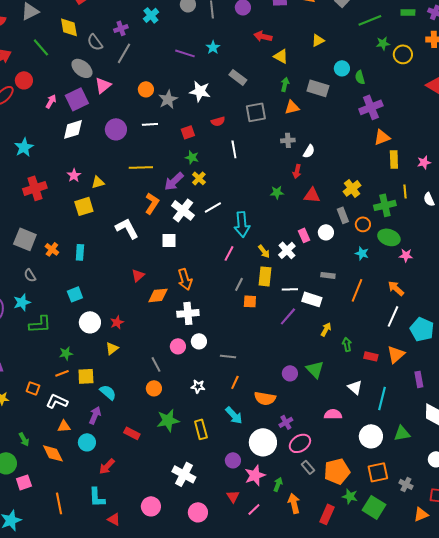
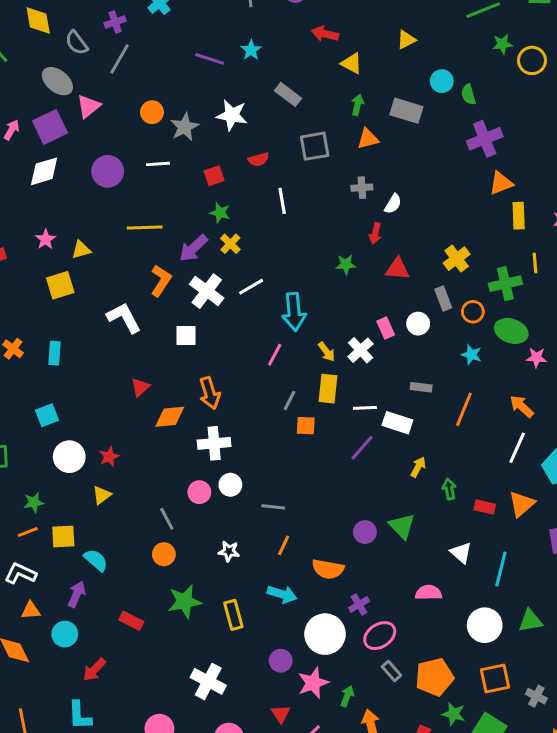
cyan arrow: (234, 415) -> (282, 594), turned -30

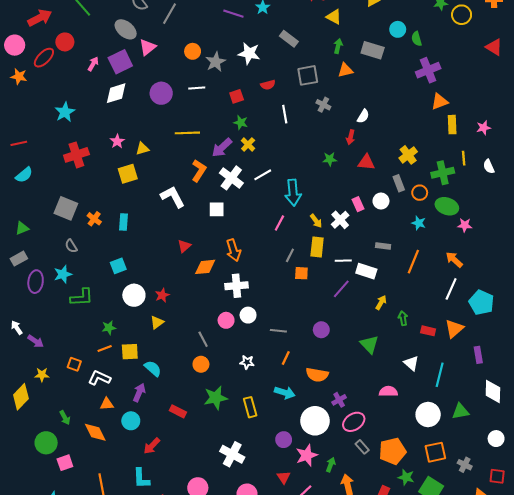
gray cross: (362, 188) -> (323, 105), moved, turned 32
purple circle: (365, 532) -> (321, 330), moved

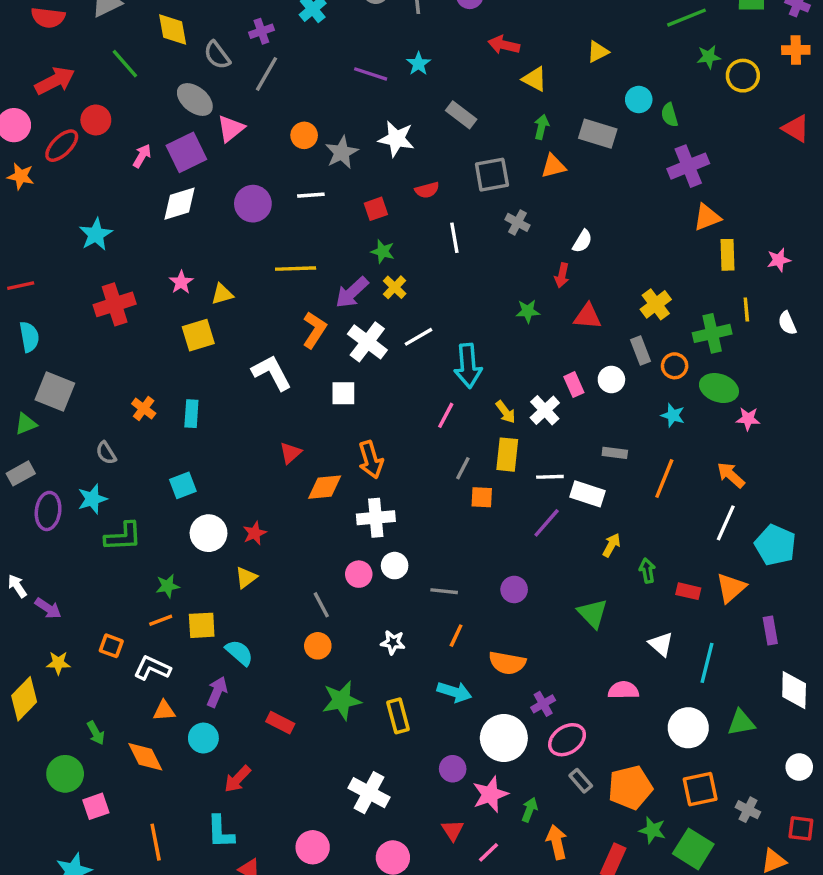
cyan semicircle: (24, 175) -> (29, 337), turned -60
gray square: (66, 208) -> (55, 391), moved

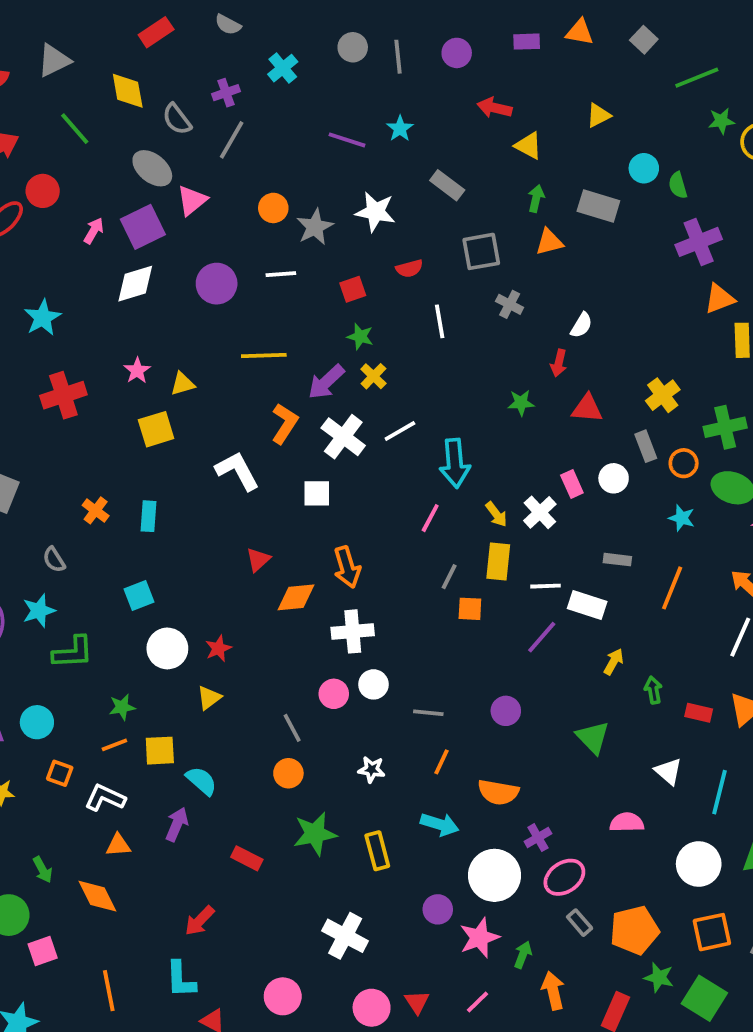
cyan circle: (203, 738) -> (37, 722), moved
red triangle: (453, 830) -> (417, 1002), moved

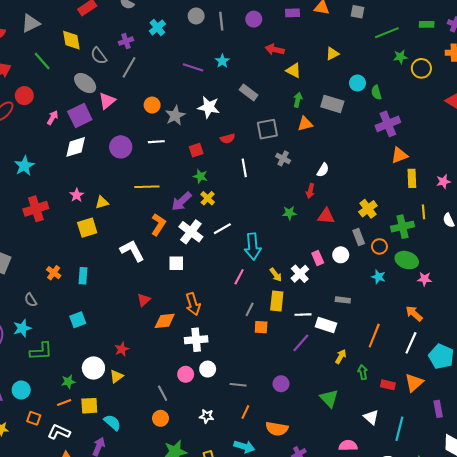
gray square: (644, 40) -> (357, 12), turned -32
orange line: (672, 588) -> (374, 336), moved
white circle: (167, 648) -> (93, 368), moved

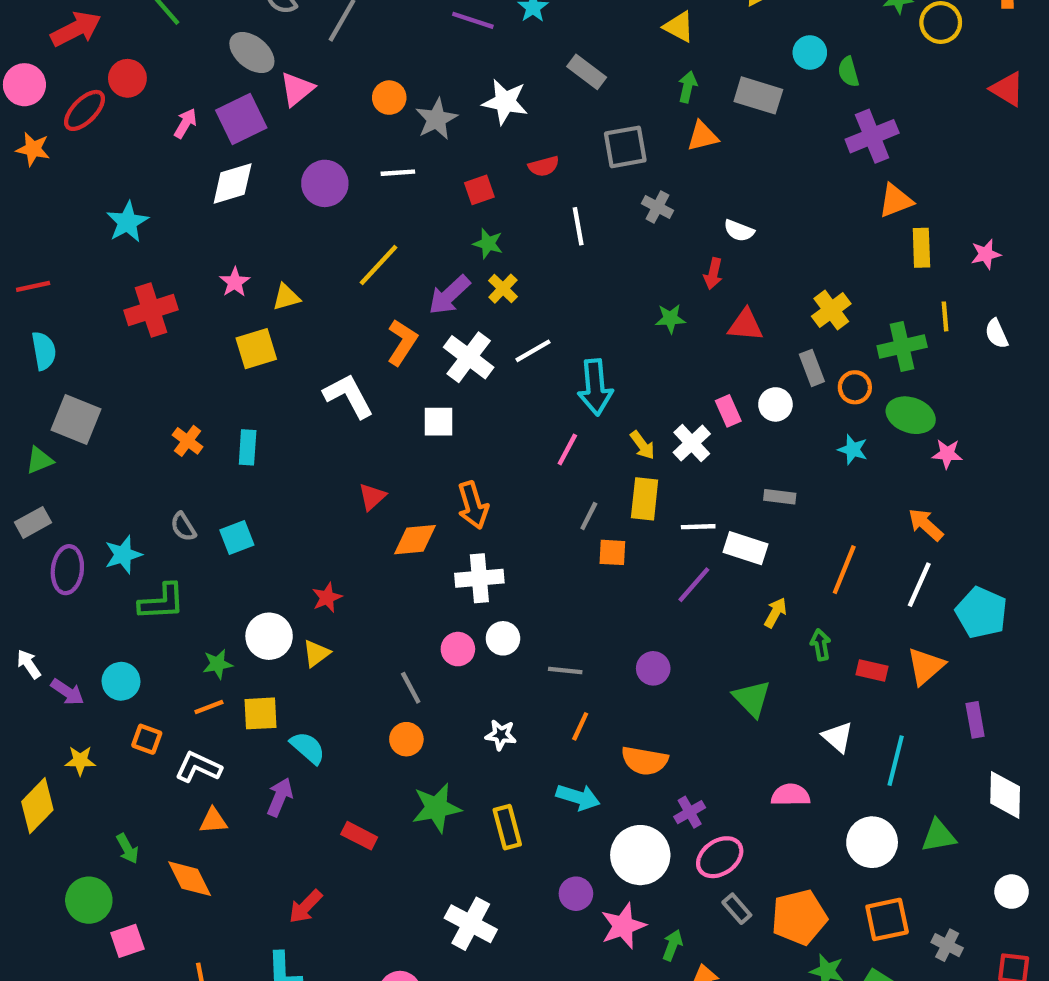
white semicircle: (323, 170) -> (739, 231), turned 80
yellow line: (147, 187) -> (378, 265), turned -45
gray semicircle: (31, 300) -> (183, 527), moved

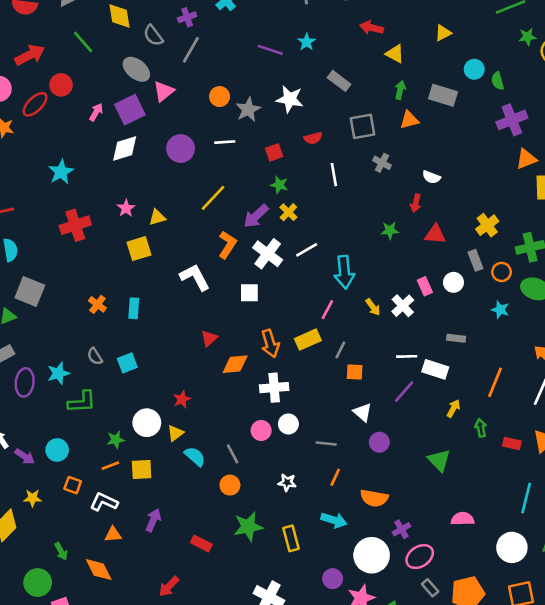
yellow rectangle: (645, 499) -> (308, 340), moved, turned 60
white triangle: (838, 737) -> (362, 412), moved
cyan semicircle: (308, 748) -> (195, 456), moved

